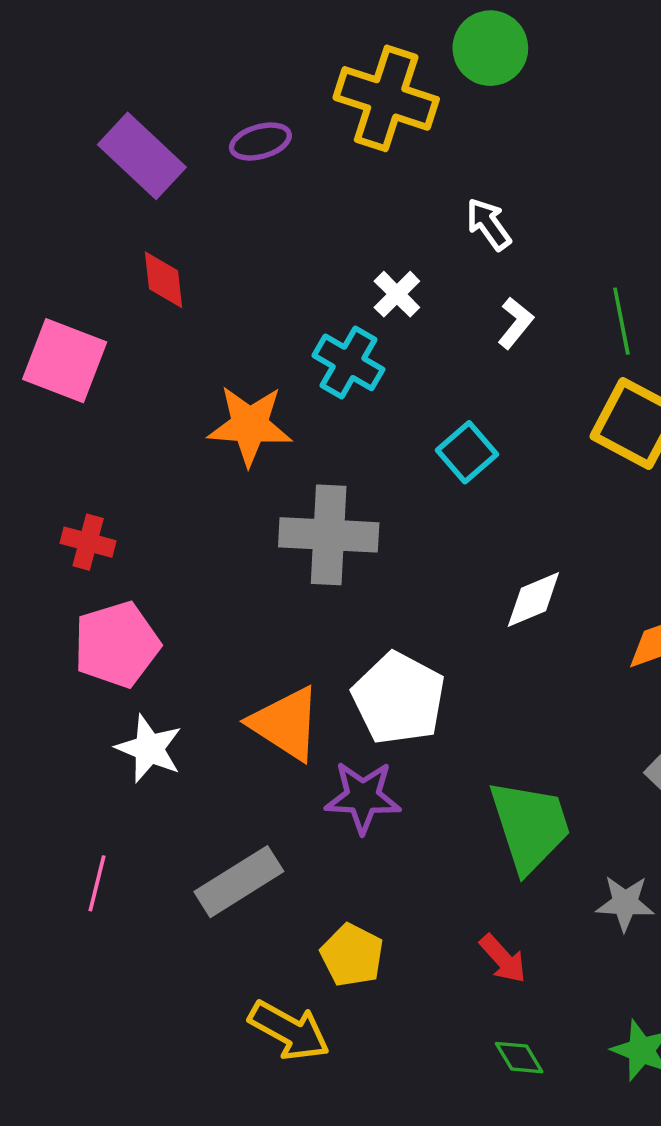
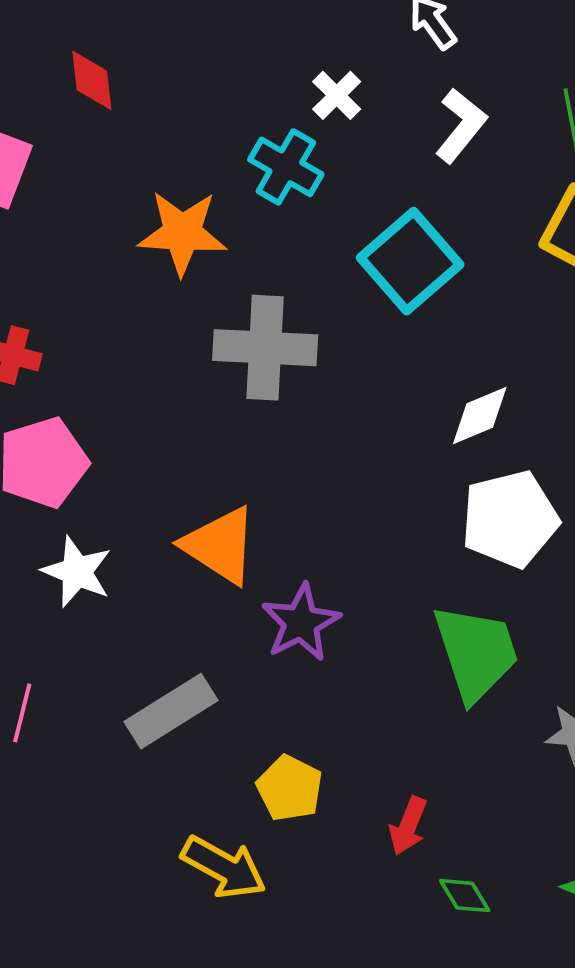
white L-shape: (516, 323) -> (461, 125), size x1.4
cyan square: (467, 452) -> (410, 261), size x1.6
white pentagon: (399, 698) -> (510, 519), moved, turned 30
purple star: (363, 797) -> (301, 623), turned -30
red arrow: (503, 959) -> (408, 826), moved, turned 64

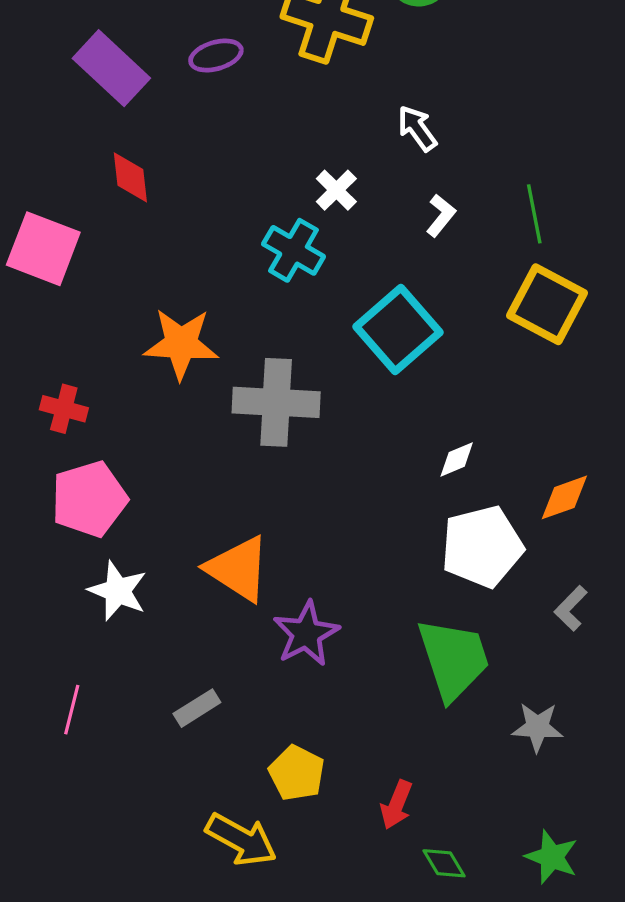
white L-shape: (461, 125) -> (441, 215), size x0.7
orange star: (182, 233) -> (181, 344), moved
white diamond: (480, 415) -> (457, 459), size x0.7
gray rectangle: (171, 711) -> (197, 708), size x0.6

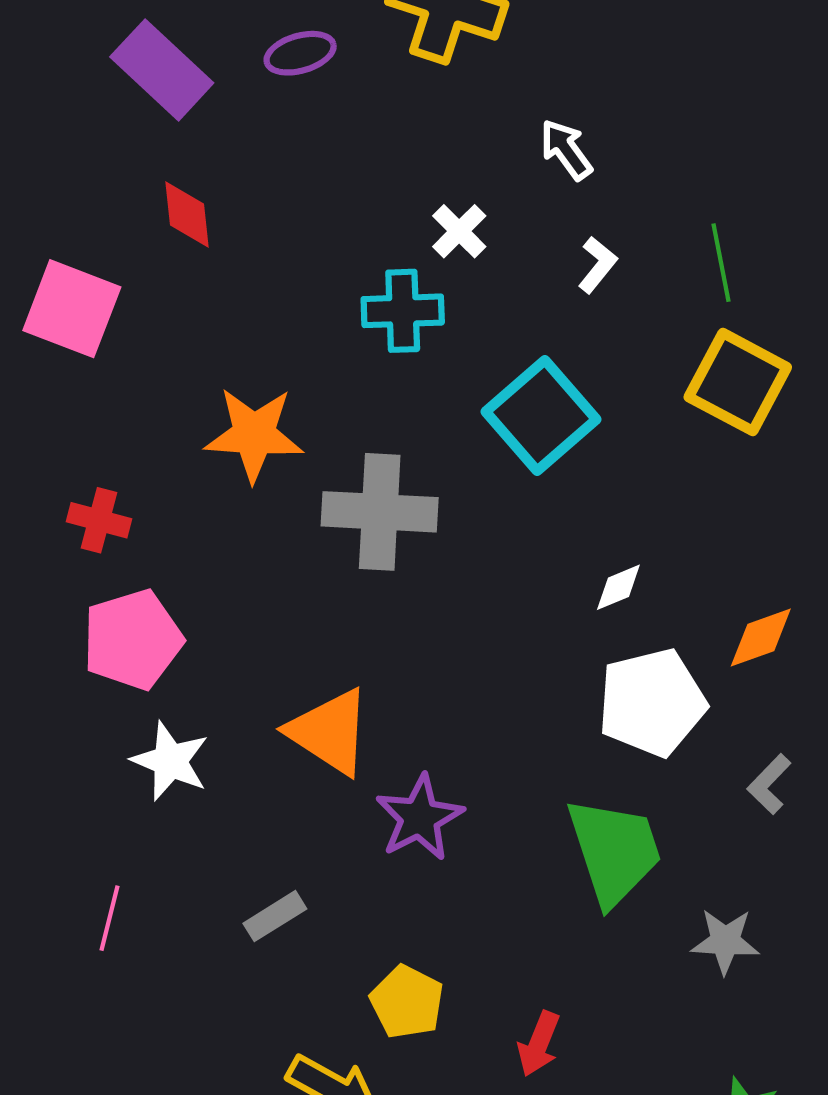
cyan cross: (294, 250) -> (403, 311), turned -32

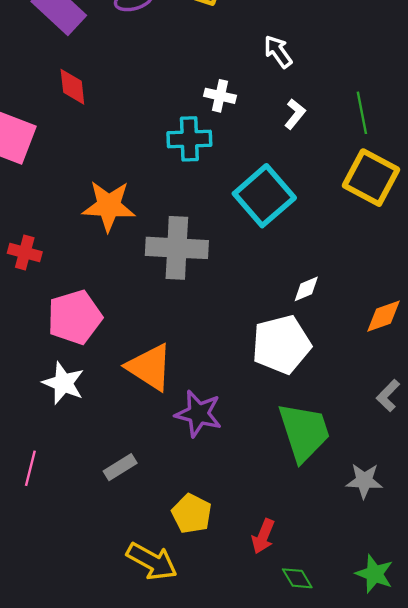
white cross: (459, 231) -> (220, 96), turned -32
pink pentagon: (133, 640) -> (75, 317), moved
white pentagon: (652, 702) -> (281, 344), moved
purple star: (419, 818) -> (198, 414), turned -30

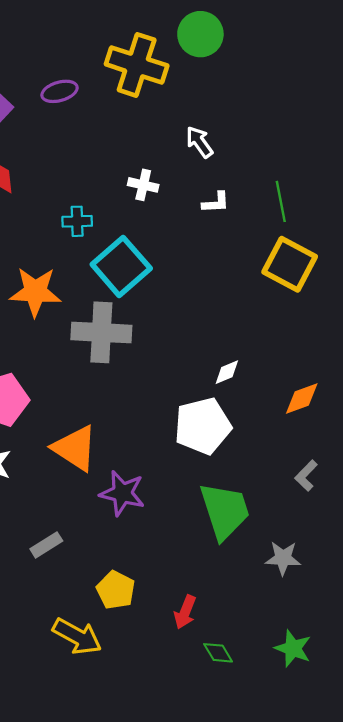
white L-shape: (295, 114) -> (216, 203), turned 48
cyan cross: (189, 139) -> (77, 221), moved, size x0.7
cyan square: (264, 196) -> (121, 266), moved

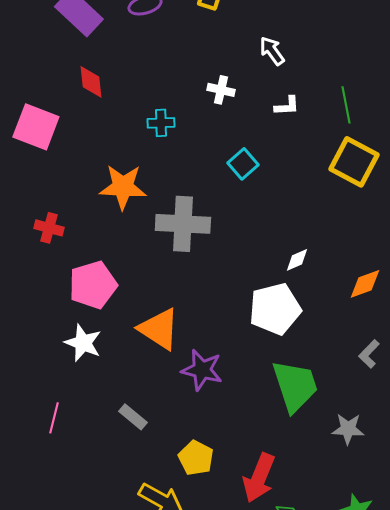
cyan square: (121, 266) -> (243, 164), moved, size x0.6
gray rectangle: (46, 545) -> (133, 417), turned 72
red arrow: (185, 612) -> (259, 478), size x1.6

